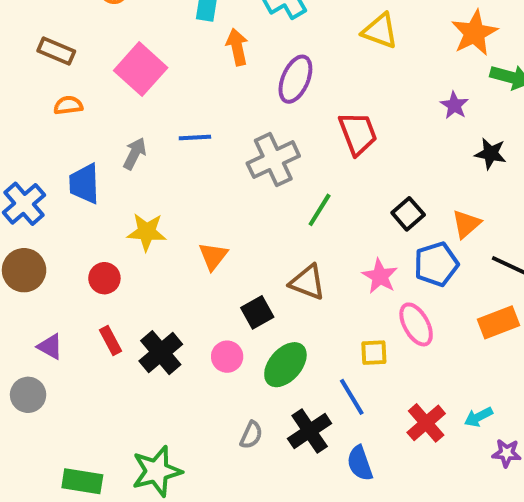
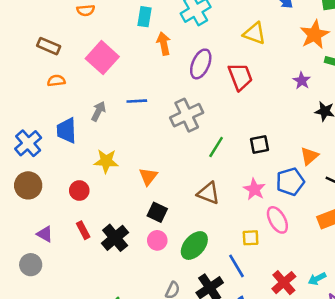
red trapezoid: (358, 133) -> (240, 77), moved
black square: (408, 214) -> (260, 145), moved, turned 30
black square: (257, 312) -> (157, 212), moved, turned -36

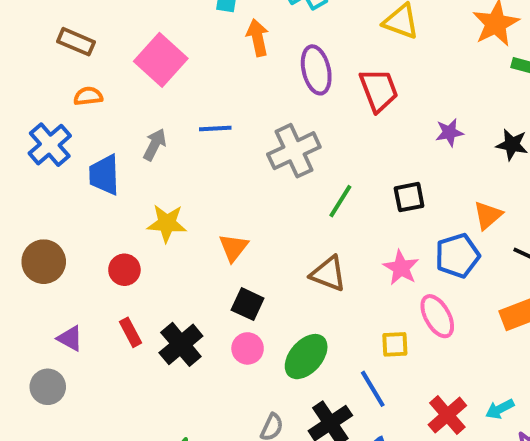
purple ellipse: (201, 64) -> (316, 70), turned -36
purple star: (302, 81) -> (449, 132), moved, turned 30
blue cross: (28, 143) -> (50, 145), moved

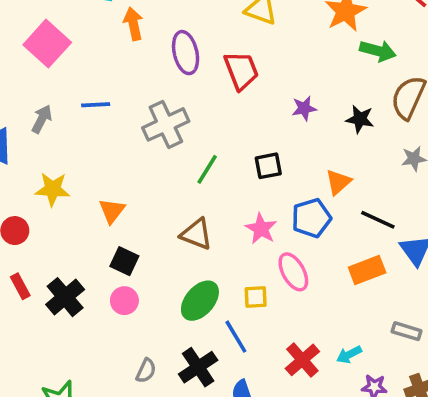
green ellipse: (306, 357) -> (200, 301), moved

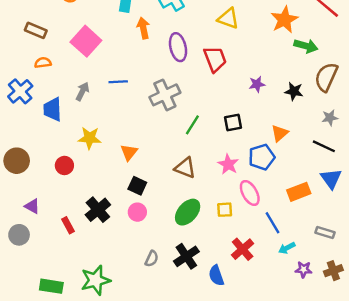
black line: (378, 220) -> (324, 146), moved
red rectangle: (20, 286) -> (68, 225), moved
blue line: (236, 337) -> (272, 223), moved
red cross: (302, 360) -> (243, 249), moved

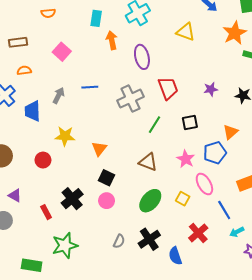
brown rectangle: (36, 30) -> (18, 42), turned -30
pink square: (86, 41) -> (62, 52), size x0.7
red trapezoid: (215, 59) -> (168, 88), moved
yellow square: (225, 210) -> (183, 199), turned 32
green star: (96, 280) -> (65, 245), moved

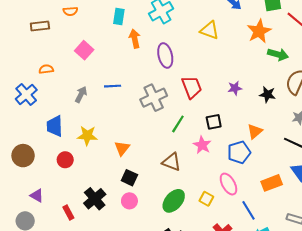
brown rectangle: (18, 42) -> (40, 26), moved
blue trapezoid: (33, 111) -> (55, 126), moved
pink star: (186, 159) -> (202, 145), moved

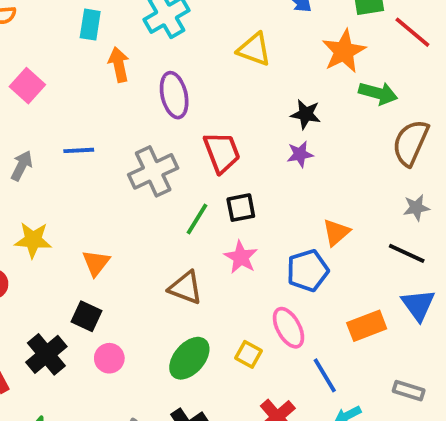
black star: (267, 94) -> (306, 114), moved
black square: (214, 122) -> (241, 208), moved
black square: (129, 178) -> (86, 316), moved

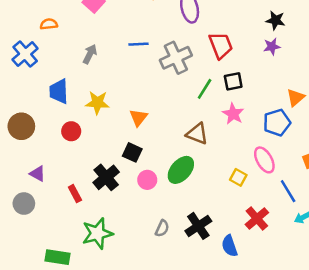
blue line: (79, 150) -> (139, 44), moved
green ellipse: (189, 358) -> (181, 170), moved

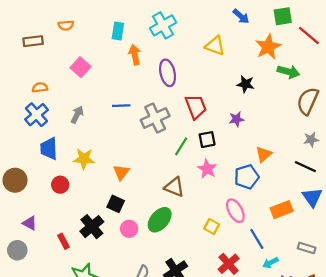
purple star: (272, 47) -> (236, 119), moved
blue cross: (25, 54) -> (36, 115), moved

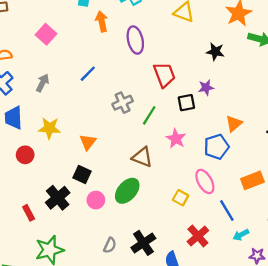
blue line: (121, 106) -> (88, 74), turned -42
gray cross: (155, 118) -> (123, 103), moved, size x0.7
black square: (207, 140) -> (186, 103), moved

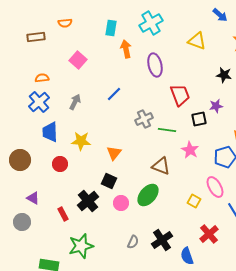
green line: (149, 115) -> (167, 130), turned 66

